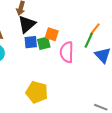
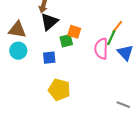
blue square: (31, 42) -> (49, 58), moved
pink semicircle: (67, 52) -> (101, 49), moved

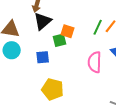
green line: (111, 38) -> (98, 27), moved
pink semicircle: (101, 49) -> (95, 62), moved

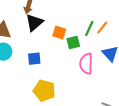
green square: (60, 40) -> (73, 43), moved

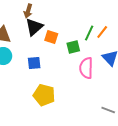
orange square: (59, 33) -> (51, 37), moved

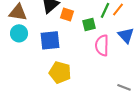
blue square: (34, 63) -> (50, 40), size x1.5

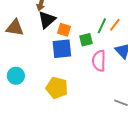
cyan circle: (19, 33) -> (16, 76), moved
blue square: (50, 40) -> (62, 49), moved

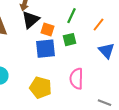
green line: (102, 26) -> (71, 16), moved
pink semicircle: (99, 61) -> (76, 79), moved

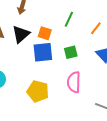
black triangle: (30, 20) -> (21, 34), moved
green square: (69, 40) -> (71, 52), moved

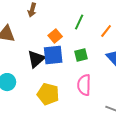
orange square: (45, 33) -> (55, 36), turned 32
black triangle: (21, 34) -> (36, 59), moved

